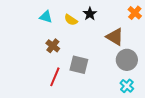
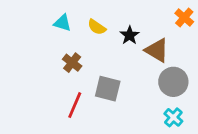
black star: (90, 14) -> (130, 35), moved

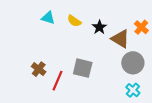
orange cross: (184, 17) -> (141, 27), moved
brown cross: (72, 63) -> (39, 69), moved

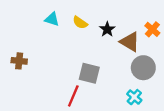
brown cross: (39, 69) -> (19, 61), moved, turned -32
red line: (58, 81) -> (73, 96), moved
cyan cross: (133, 90) -> (134, 97), moved

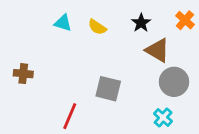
black star: (107, 29) -> (141, 23), moved
orange cross: (152, 29) -> (185, 20), moved
red line: (73, 96) -> (70, 116), moved

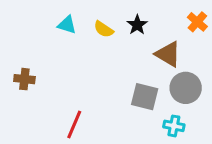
black star: (141, 23) -> (137, 25), moved
gray square: (108, 89) -> (145, 97), moved
cyan cross: (163, 117) -> (174, 126), turned -30

